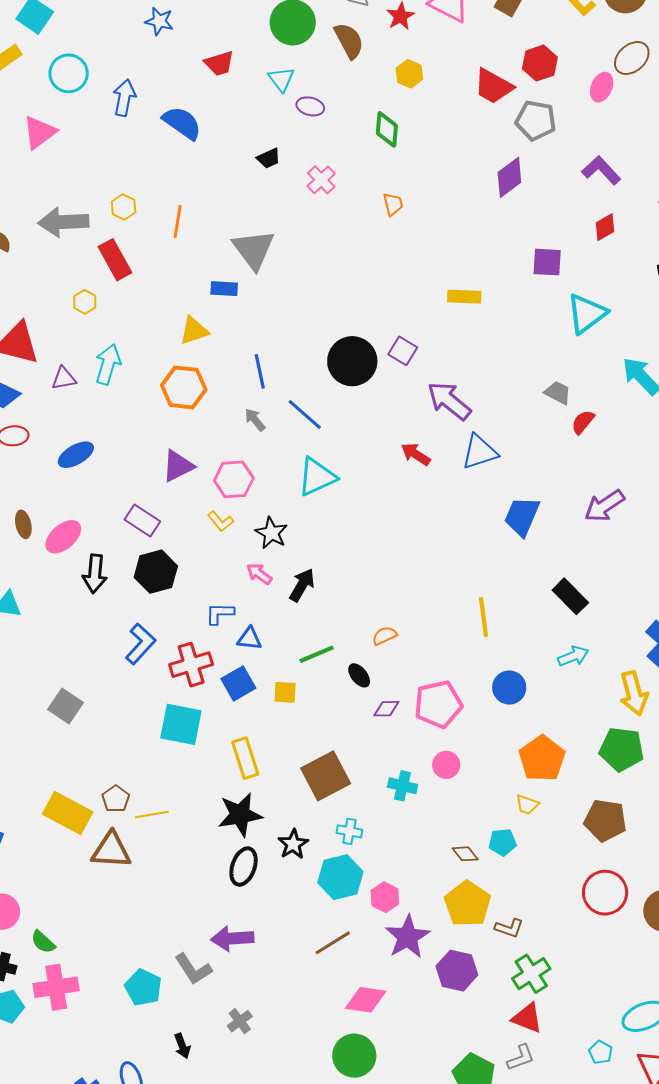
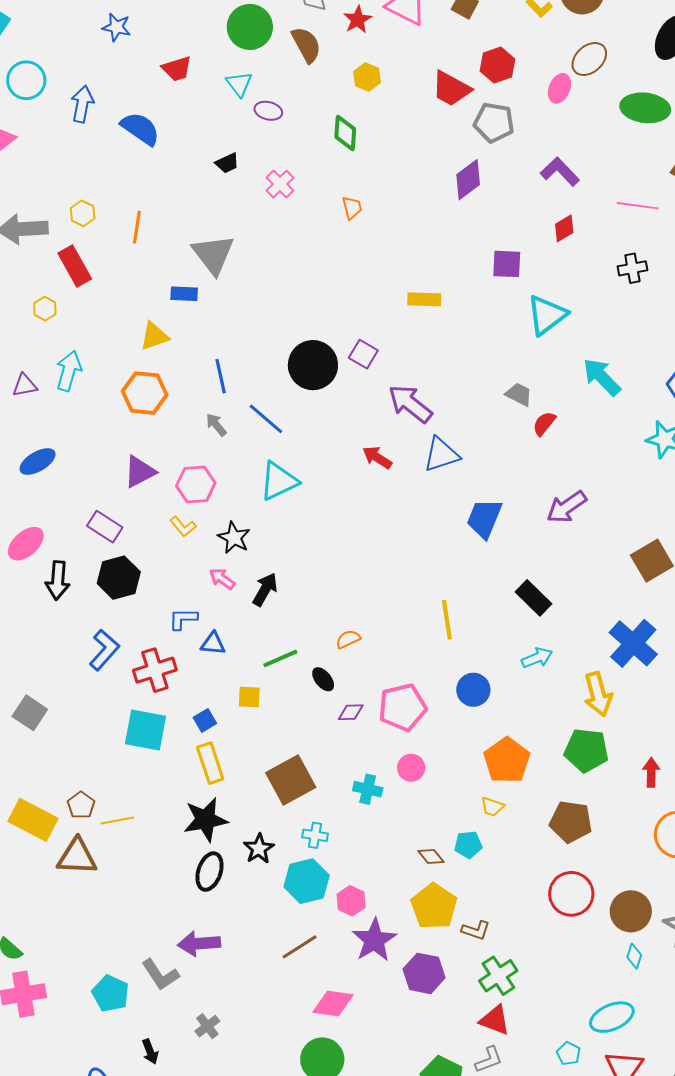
blue square: (238, 683) -> (205, 720), moved, size x0.7

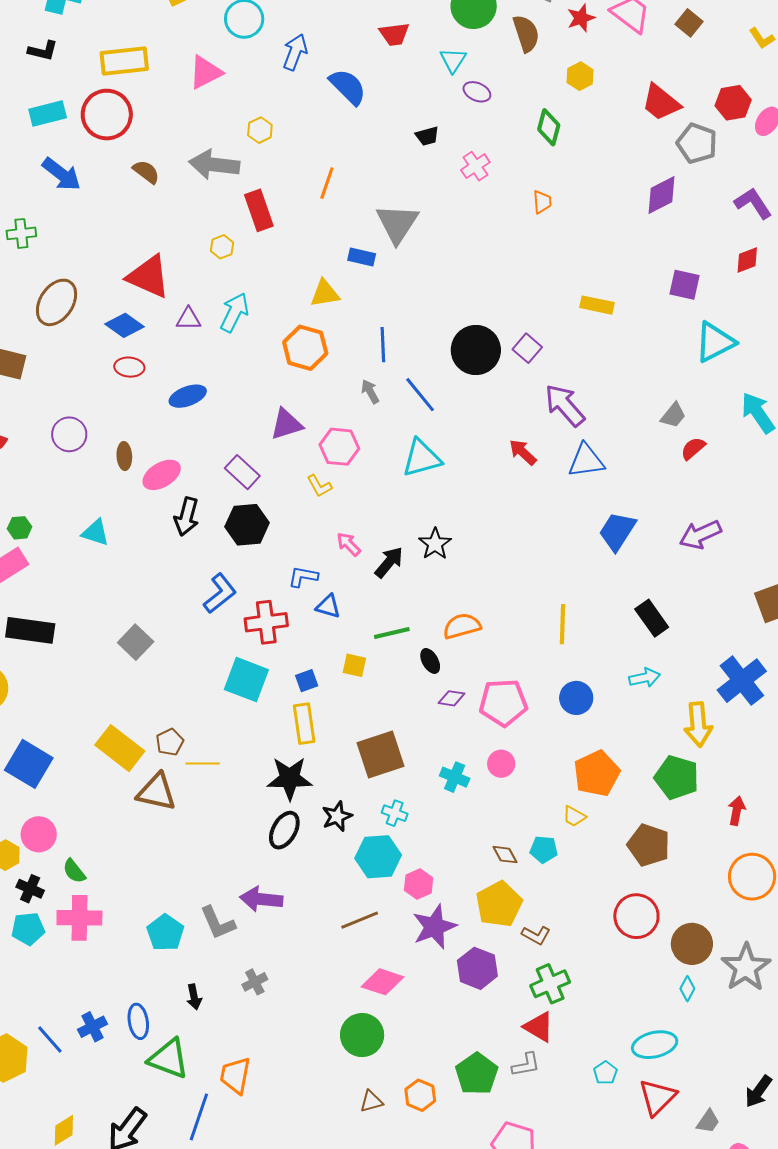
red hexagon: (497, 65) -> (733, 103), moved
yellow hexagon: (83, 213) -> (260, 130), moved
gray trapezoid: (519, 394) -> (673, 415), turned 92
black star: (234, 538) -> (435, 544), moved
orange semicircle: (348, 639) -> (462, 626), size x1.5

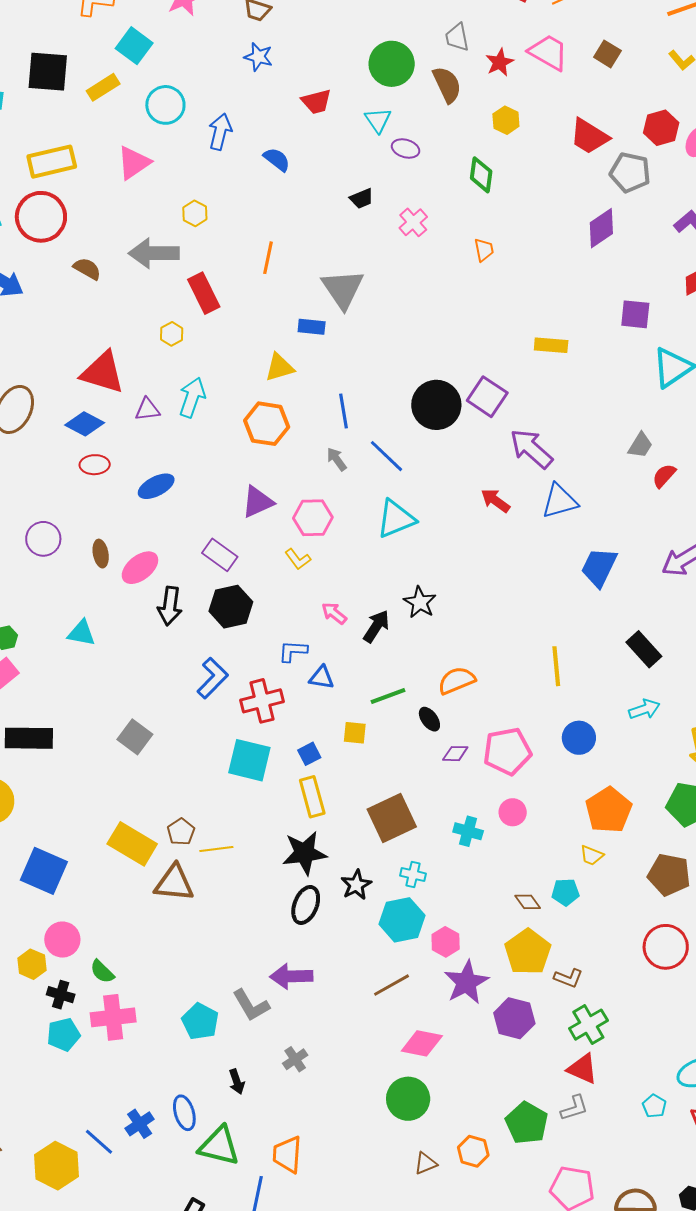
blue semicircle: (348, 87) -> (277, 159), size x0.7
purple square: (527, 348) -> (487, 397), size x1.4

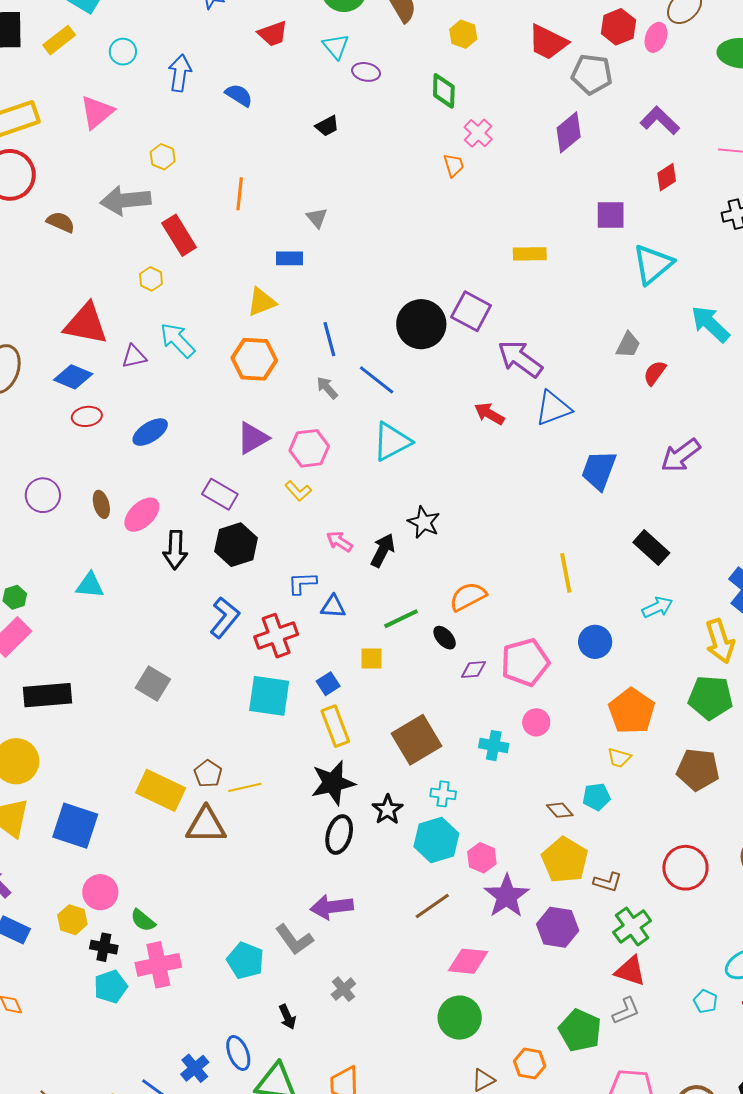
cyan circle: (165, 105) -> (123, 52), size x0.7
pink cross: (413, 222) -> (478, 133), moved
gray triangle: (343, 289) -> (317, 218), size x0.5
cyan arrow: (192, 397) -> (177, 340), turned -57
red circle: (666, 947) -> (685, 868), moved

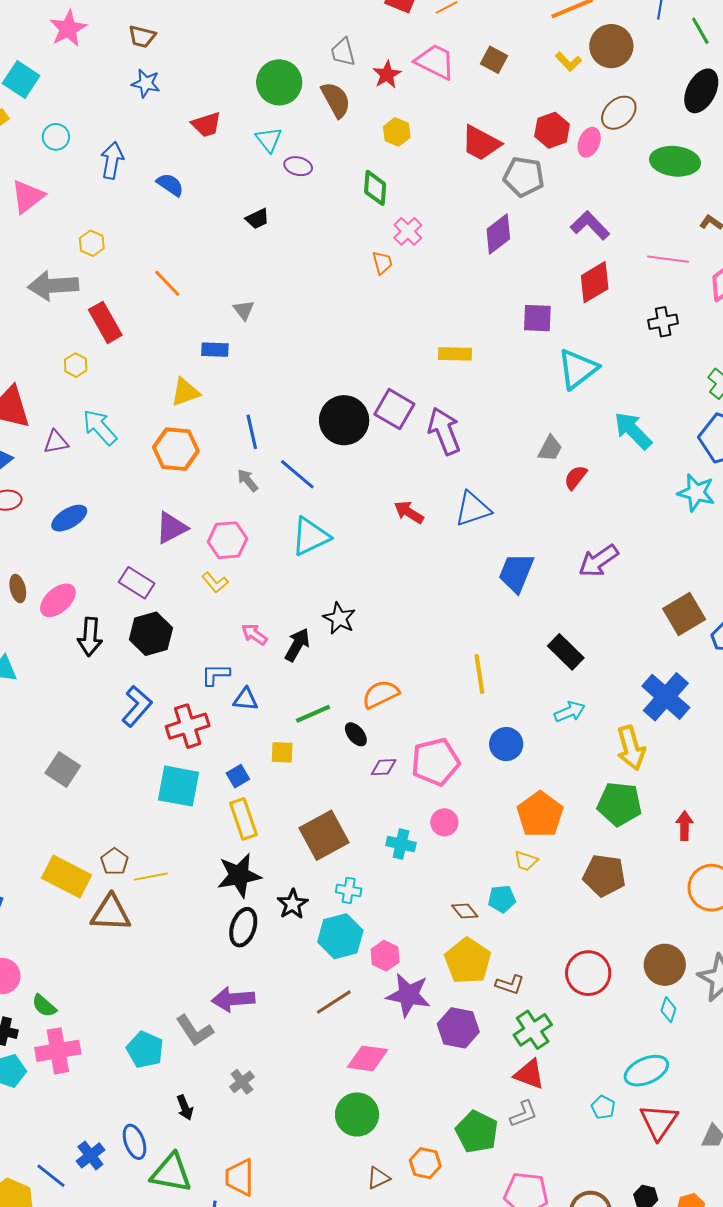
red diamond: (667, 177) -> (595, 282), size x1.5
orange line: (240, 194) -> (167, 283), turned -52
purple arrow: (520, 359) -> (444, 431), moved, turned 30
purple star: (507, 896) -> (408, 995), turned -30

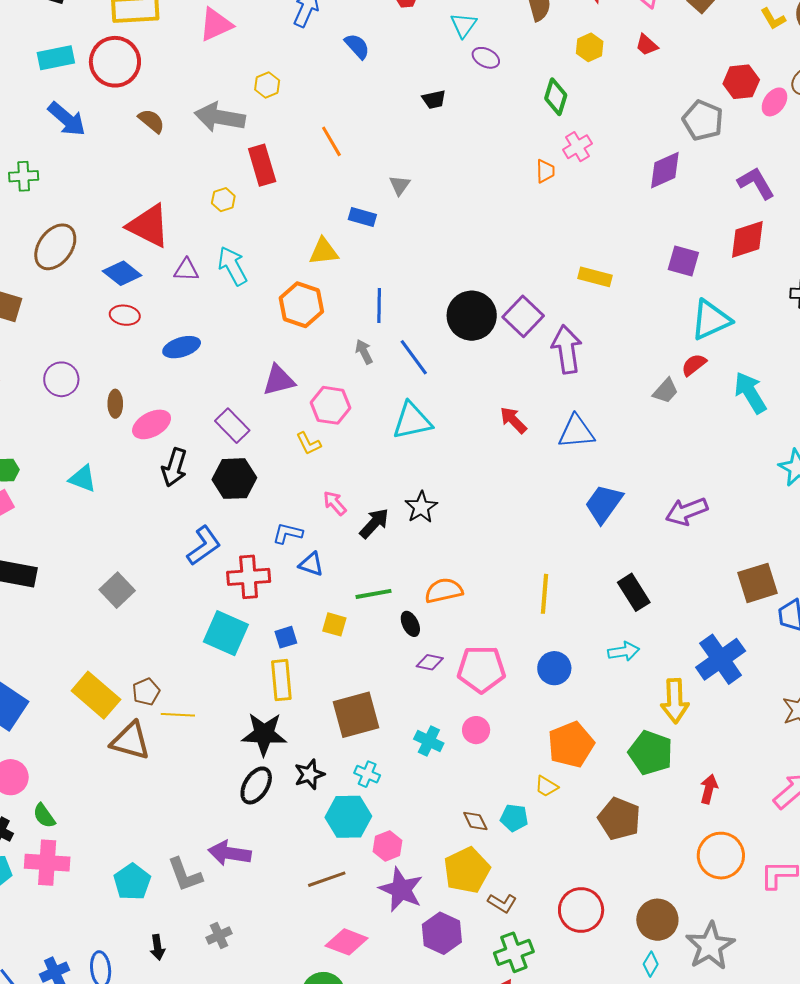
red trapezoid: (481, 143) -> (647, 45), moved, size x0.6
red semicircle: (576, 477) -> (694, 365), moved

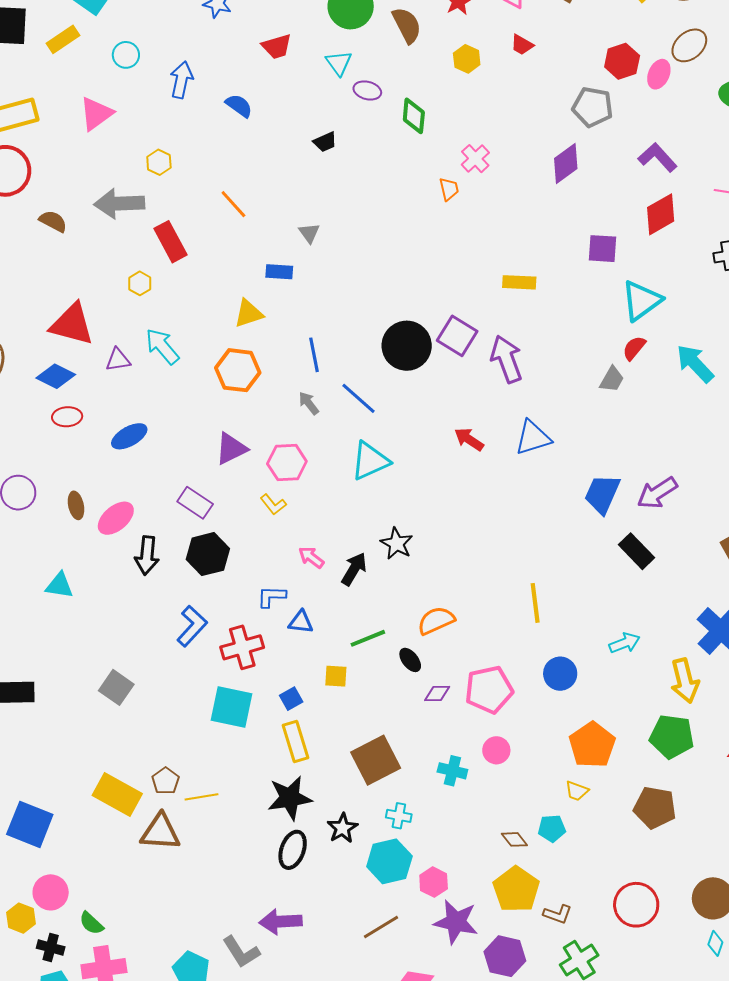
green diamond: (556, 97) -> (414, 116), moved
blue trapezoid: (604, 504) -> (602, 494), moved
black rectangle: (634, 592) -> (636, 551), moved

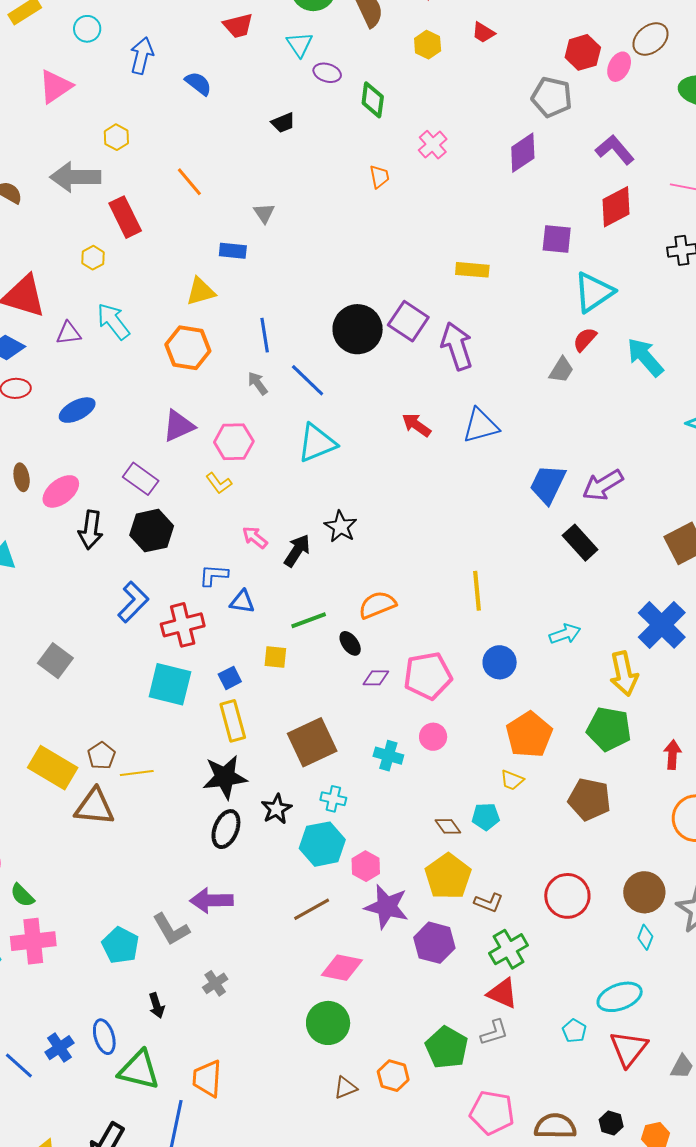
orange trapezoid: (449, 189) -> (379, 177), moved

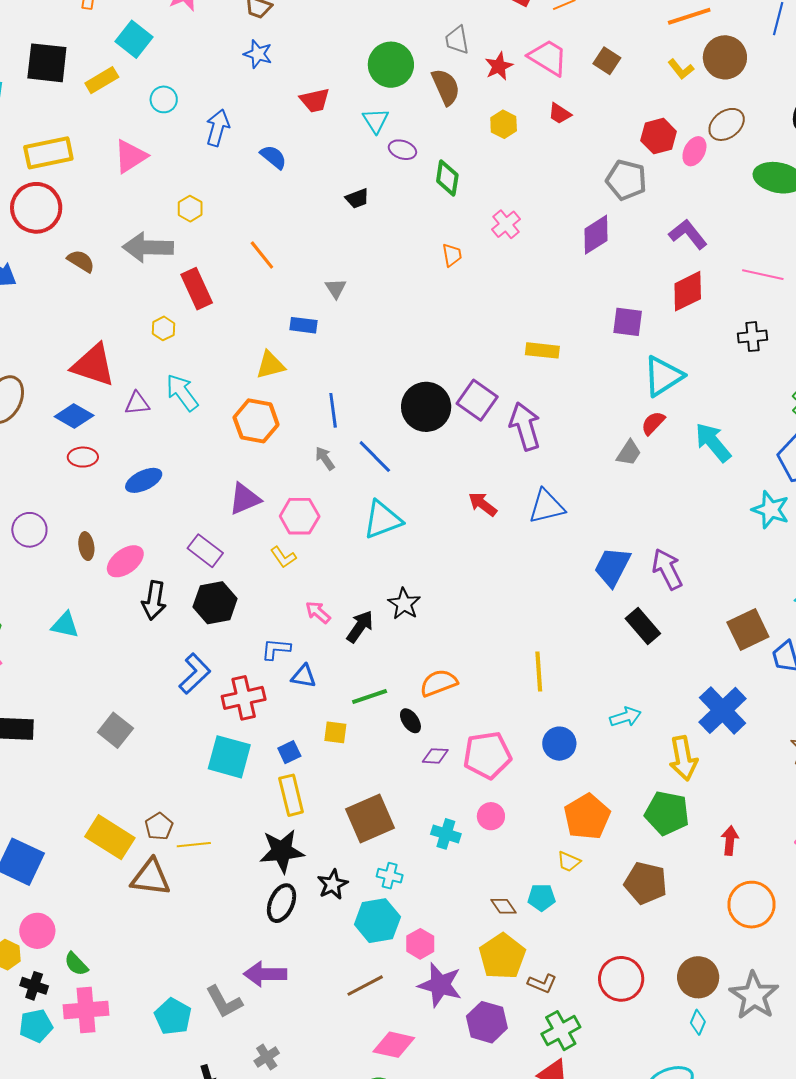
purple arrow: (603, 485) -> (667, 569), turned 93

